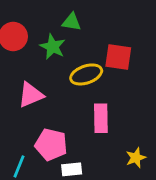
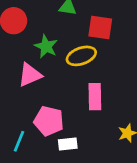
green star: (53, 47) -> (46, 46), moved
red square: (118, 57) -> (100, 27), moved

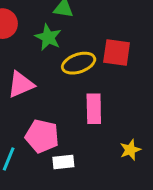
red square: (100, 27) -> (117, 52), moved
green star: (46, 46) -> (48, 37), moved

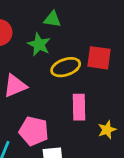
yellow star: (130, 150) -> (107, 130), moved

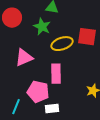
pink rectangle: (79, 107) -> (56, 74), moved

